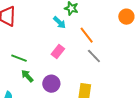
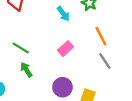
cyan arrow: (60, 23) -> (63, 14), moved
purple circle: (51, 84) -> (62, 87), moved

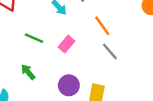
green line: (21, 48) -> (34, 38), moved

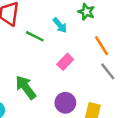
green line: (34, 38) -> (35, 36), moved
green arrow: (28, 72) -> (26, 87), size x1.5

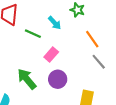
pink rectangle: (65, 62) -> (51, 55), moved
purple circle: (65, 103) -> (58, 79), moved

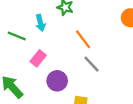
cyan arrow: (55, 23) -> (40, 23), turned 32
purple circle: (58, 79) -> (57, 81), moved

